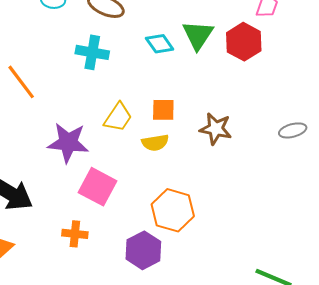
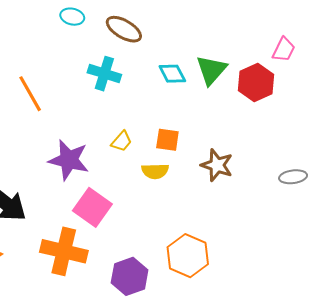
yellow trapezoid: (118, 117) -> (122, 141), size x0.7
orange hexagon: (173, 210) -> (188, 256), moved
orange cross: (75, 234) -> (64, 251), size x1.8

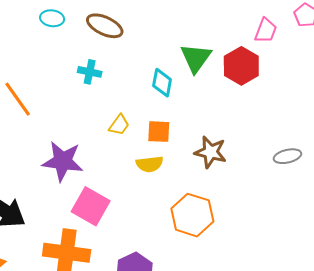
cyan cross: (104, 74) -> (90, 72), size x0.7
cyan diamond: (172, 74) -> (162, 83), moved, turned 44
yellow trapezoid: (122, 141) -> (119, 125), moved
orange hexagon: (188, 256) -> (192, 215), moved

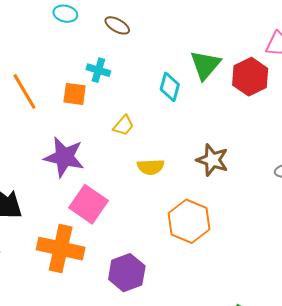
brown ellipse: (105, 26) -> (117, 25), size x0.7
orange square: (159, 132) -> (75, 94), moved

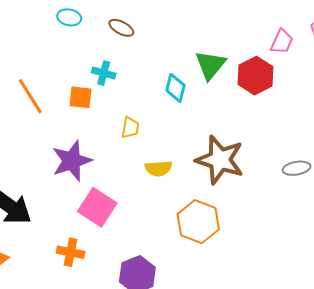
yellow trapezoid: (123, 125) -> (130, 128), turned -30
purple star: (64, 157) -> (72, 161), turned -30
brown star: (212, 160) -> (220, 160), size x1.5
orange cross: (61, 249) -> (71, 252), size x0.6

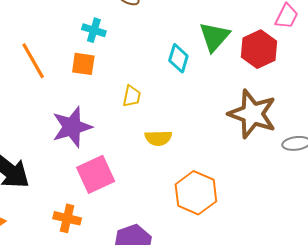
cyan cross: (104, 73) -> (94, 30), moved
brown star: (220, 160) -> (252, 114), moved
pink square: (97, 207) -> (96, 174), turned 30

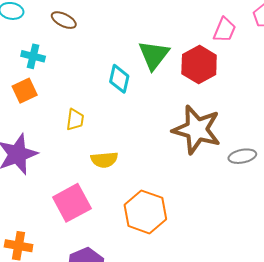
orange square: (83, 64) -> (25, 91), turned -30
pink square: (96, 174) -> (72, 203), moved

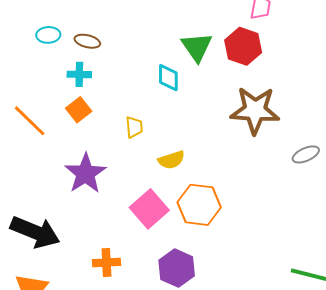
brown ellipse: (64, 20) -> (87, 41), moved
gray ellipse: (242, 156) -> (306, 154), moved
orange hexagon: (145, 212) -> (199, 205), moved

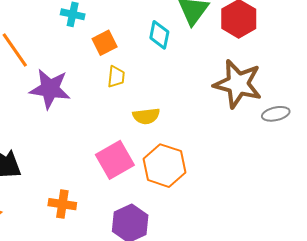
orange square: (79, 110) -> (105, 43), moved
gray ellipse: (306, 154) -> (276, 114), moved
purple star: (85, 173) -> (50, 89), moved, turned 30

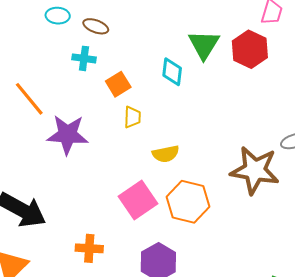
brown star: (238, 84) -> (255, 170), moved

